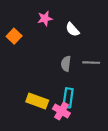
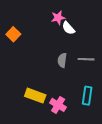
pink star: (45, 19) -> (58, 18), moved
cyan rectangle: (68, 98) -> (87, 96), moved

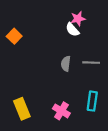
pink star: (58, 18) -> (78, 19), moved
yellow rectangle: (35, 96) -> (22, 109), moved, turned 48

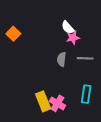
pink star: (78, 19) -> (73, 38), moved
yellow rectangle: (22, 109) -> (43, 101), moved

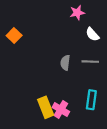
white semicircle: (68, 27) -> (92, 34), moved
pink star: (73, 38) -> (77, 13), moved

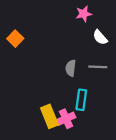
cyan rectangle: (91, 100) -> (81, 100), moved
pink cross: (61, 109) -> (66, 119), turned 35

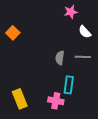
yellow rectangle: (49, 116) -> (20, 99), moved
pink cross: (66, 119) -> (56, 101), turned 35

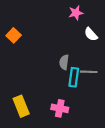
gray line: (83, 57) -> (89, 72), moved
cyan rectangle: (69, 85) -> (74, 77), moved

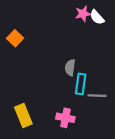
white semicircle: (91, 34) -> (97, 17), moved
gray line: (89, 72) -> (97, 96), moved

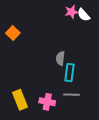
gray line: (97, 96) -> (71, 95), moved
pink cross: (65, 118) -> (47, 102), moved

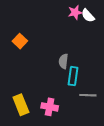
orange square: (13, 33) -> (20, 41), moved
gray line: (71, 95) -> (88, 95), moved

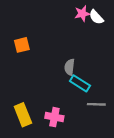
orange square: (20, 41) -> (22, 45), turned 32
cyan rectangle: (73, 76) -> (80, 83), turned -66

